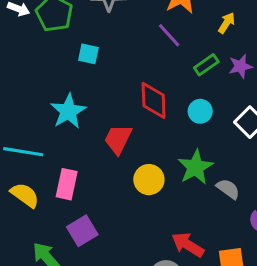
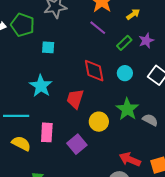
yellow arrow: (227, 23) -> (133, 14), turned 32
purple square: (82, 231) -> (77, 144), moved

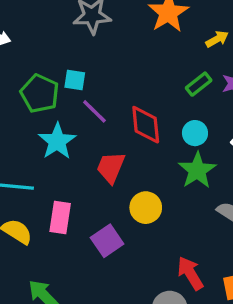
green pentagon: (23, 25) -> (40, 93), moved
purple line: (98, 28) -> (94, 111), moved
green star: (127, 109) -> (197, 170), moved
red arrow: (130, 159) -> (190, 273), turned 30

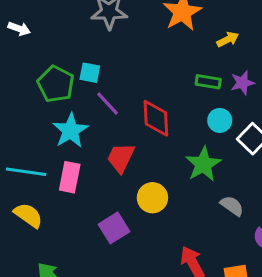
green rectangle: (199, 84) -> (208, 82), turned 45
cyan circle: (195, 133) -> (220, 120), moved
pink rectangle: (60, 218) -> (70, 177), moved

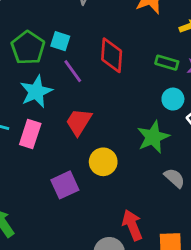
red diamond: (156, 118) -> (112, 55), moved

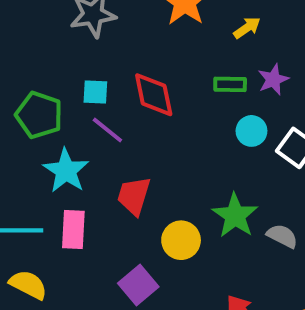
cyan square: (60, 41) -> (95, 92), moved
green star: (153, 137) -> (235, 216), moved

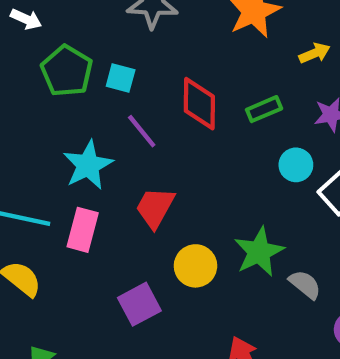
green rectangle: (230, 84) -> (264, 109), moved, turned -36
cyan square: (95, 92) -> (121, 78), moved
green pentagon: (39, 115) -> (67, 71), moved

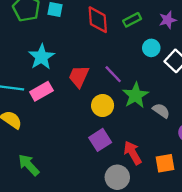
purple line: (142, 131) -> (113, 74), moved
pink rectangle: (83, 230) -> (41, 91), turned 50
purple square: (139, 304) -> (100, 140), moved

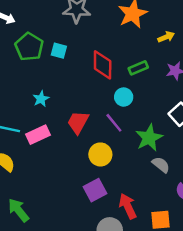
cyan circle: (151, 48) -> (124, 97), moved
cyan star: (42, 57) -> (41, 99), size x0.6
green star: (135, 95) -> (149, 138), moved

